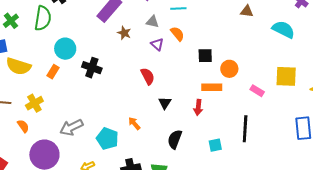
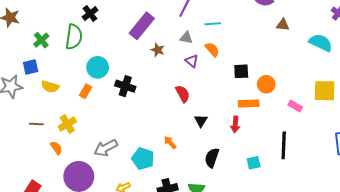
yellow semicircle: (18, 66) -> (50, 87), size x0.7

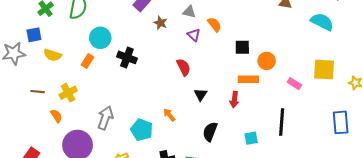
gray arrow: (106, 148) -> (105, 118), turned 135

